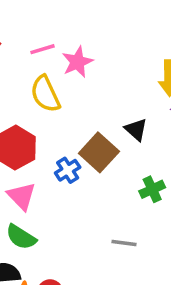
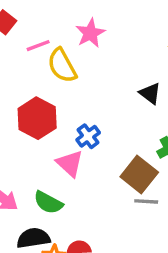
pink line: (43, 49) -> (38, 46), moved
brown square: (99, 152) -> (139, 175), moved
pink triangle: (22, 196) -> (70, 163), moved

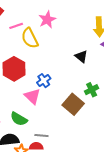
gray line: (146, 201) -> (41, 135), moved

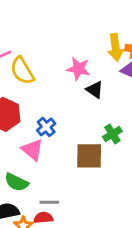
pink star: (47, 20) -> (78, 69), moved, turned -30
brown square: (73, 104) -> (89, 156), turned -35

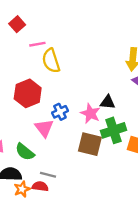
pink star: (78, 69) -> (90, 113), moved
black triangle: (95, 90) -> (108, 102), moved, turned -42
green cross: (112, 134) -> (113, 130), size x1.5

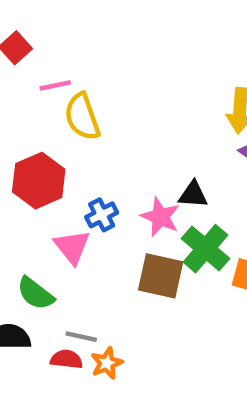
green cross: (113, 130) -> (206, 249), turned -30
orange star: (22, 189) -> (107, 363), moved

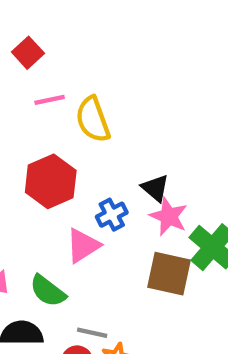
pink line: (55, 85) -> (50, 100), moved
black triangle: (193, 195) -> (155, 188), moved, turned 36
pink triangle: (72, 247) -> (83, 246), turned 36

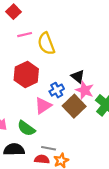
brown square: (169, 274) -> (74, 106), moved, turned 35

